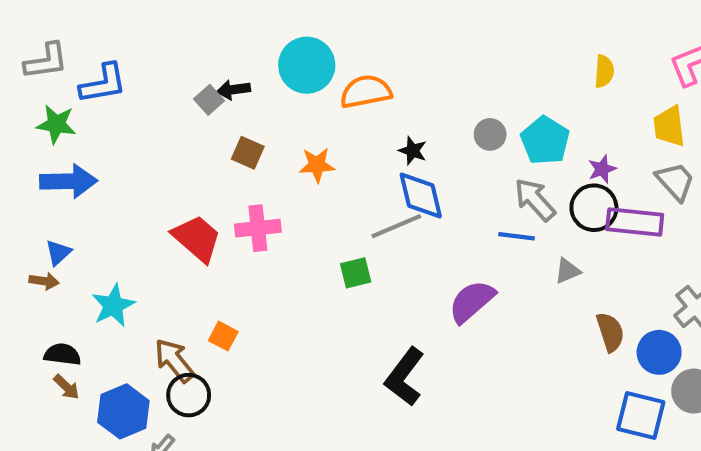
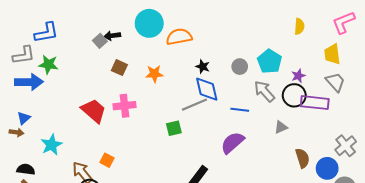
gray L-shape: (46, 61) -> (24, 55), moved
green star: (56, 124) -> (48, 64), moved
gray circle: (490, 134) -> (240, 67), moved
blue line: (517, 236) -> (240, 110), moved

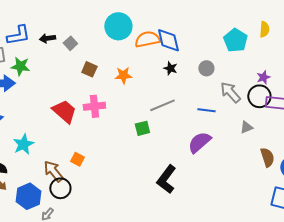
black arrow: (112, 36) -> (47, 38), moved
cyan pentagon: (270, 61) -> (235, 40), moved
blue diamond: (207, 89) -> (168, 40), moved

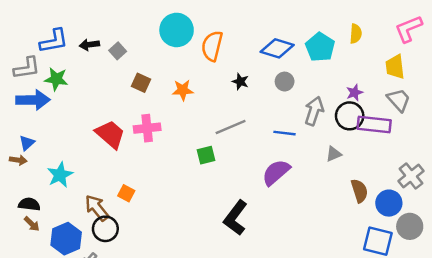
orange semicircle: (147, 39) -> (212, 46), turned -65
blue diamond: (168, 40) -> (277, 48), moved, turned -60
gray arrow: (230, 92) -> (314, 111), turned 60

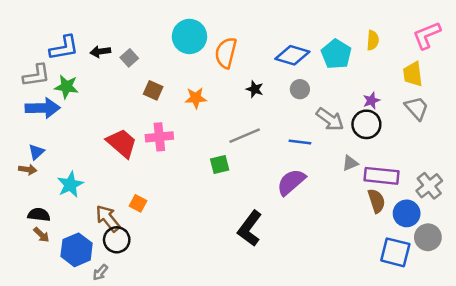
gray arrow: (314, 111) -> (330, 119), turned 108
purple rectangle: (374, 124) -> (381, 176), moved

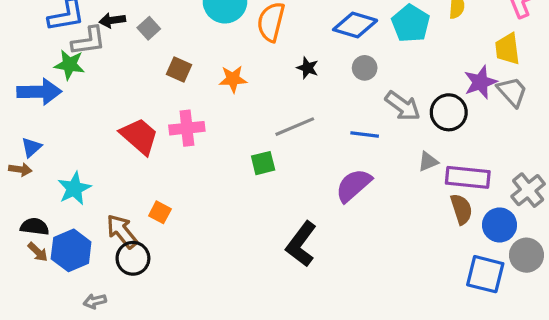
gray L-shape: (36, 75) -> (88, 41), moved
purple star: (371, 100) -> (480, 82), moved, size x1.5
blue hexagon: (77, 250) -> (71, 250), moved
gray arrow: (100, 272) -> (95, 301), moved, turned 36

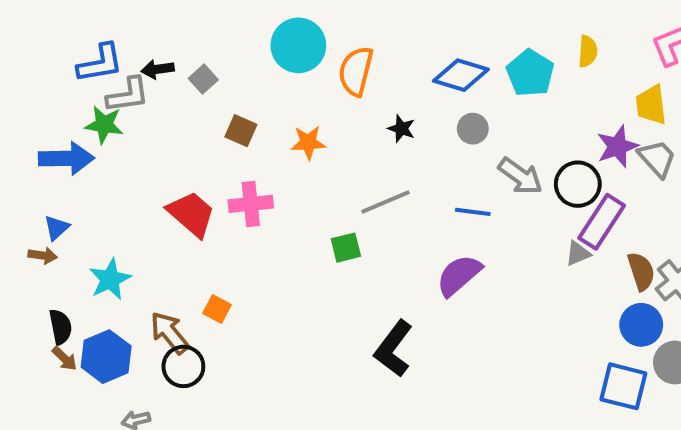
gray triangle: (428, 162) -> (578, 253), moved
purple rectangle: (468, 177) -> (602, 222), moved, turned -63
brown semicircle: (461, 209) -> (641, 271), moved
black semicircle: (35, 227) -> (61, 327), turned 72

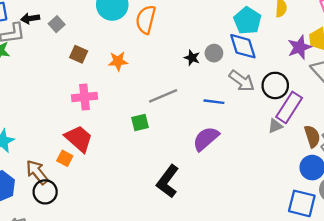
blue diamond: (461, 75) -> (243, 46), moved, turned 56
black star: (401, 129) -> (192, 58), moved
purple star: (617, 146) -> (300, 47), moved
red trapezoid: (191, 214) -> (79, 139), moved

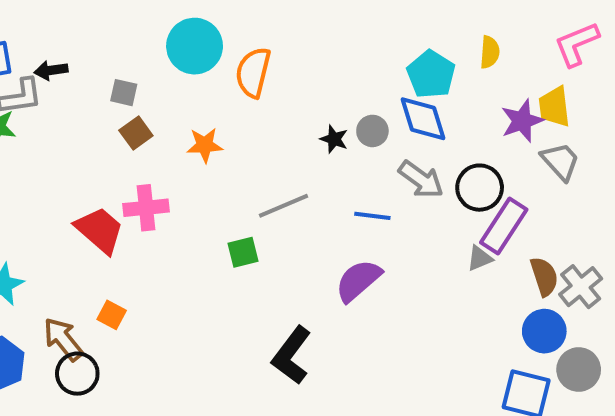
gray square: (57, 24) -> (124, 93), moved, turned -35
brown square: (79, 54) -> (136, 133), turned 30
red trapezoid: (79, 139) -> (100, 230), moved

